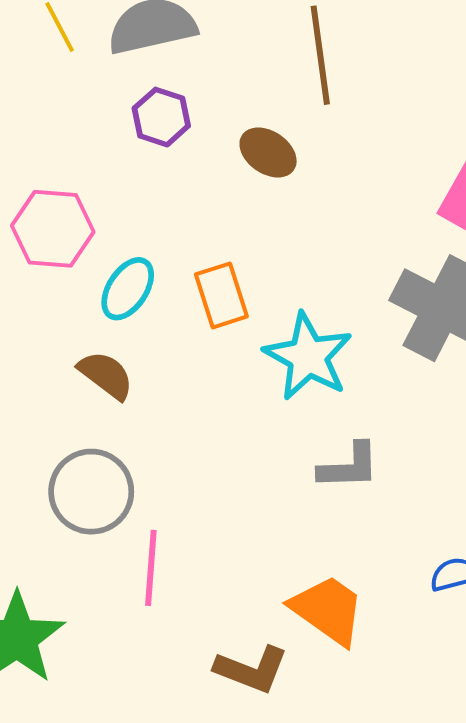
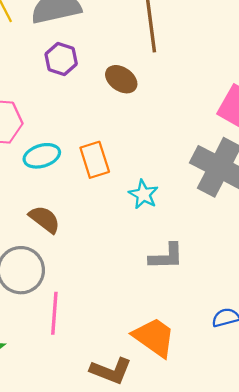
cyan ellipse: (128, 289) -> (42, 156), turned 40
cyan star: (308, 357) -> (143, 194), size x0.6
brown semicircle: (106, 375) -> (45, 219), moved

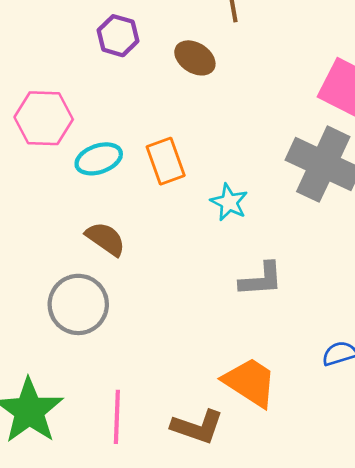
pink line: (54, 313) -> (117, 417), moved

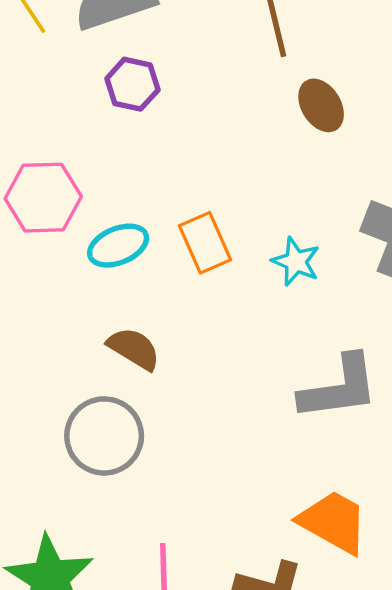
brown ellipse: (195, 58) -> (321, 105), moved, turned 30
cyan star: (229, 202) -> (296, 262), moved
gray L-shape: (261, 279) -> (339, 388), size x1.4

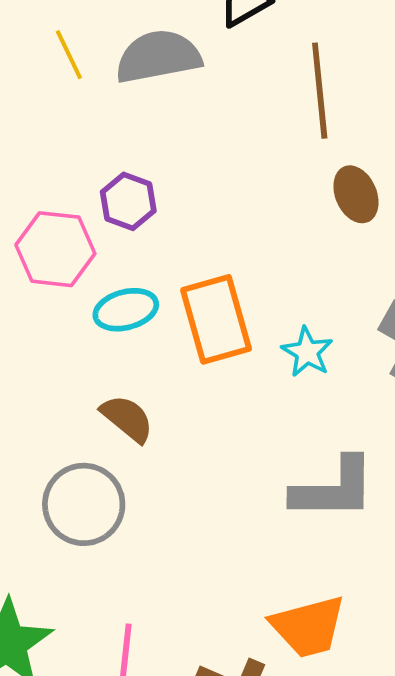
purple hexagon: (132, 84) -> (128, 201), moved
orange rectangle: (205, 243) -> (216, 319), size x1.4
orange trapezoid: (333, 522) -> (308, 627), turned 128

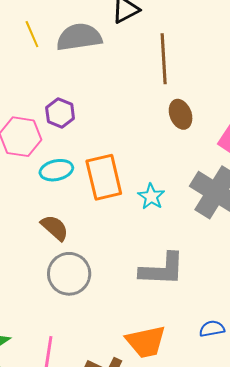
gray circle: (84, 504) -> (69, 274), moved

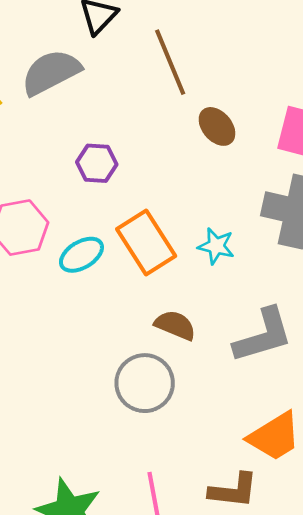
purple hexagon: (60, 113) -> (97, 163), moved
brown semicircle: (55, 228) -> (175, 325), moved

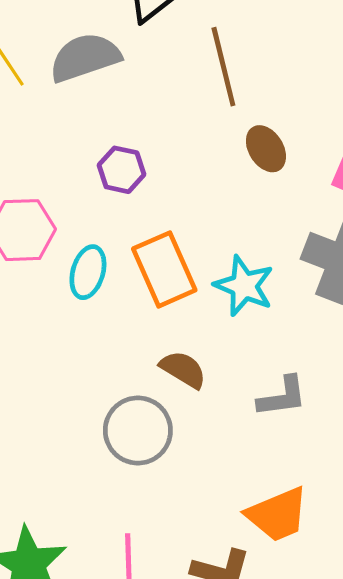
cyan star: (216, 246) -> (244, 286), size x1.4
cyan ellipse: (81, 255) -> (88, 272), turned -51
gray L-shape: (263, 335) -> (282, 397), size x0.7

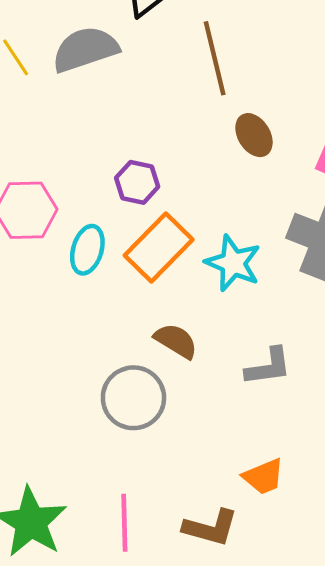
purple hexagon: (121, 170) -> (137, 182), moved
orange rectangle: (164, 269) -> (159, 247), turned 68
orange trapezoid: (277, 514) -> (264, 477), size x0.7

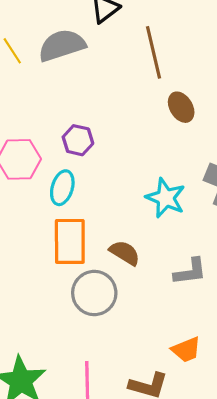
purple hexagon: (137, 182) -> (78, 140), moved
orange rectangle: (159, 247) -> (70, 241), moved, turned -45

